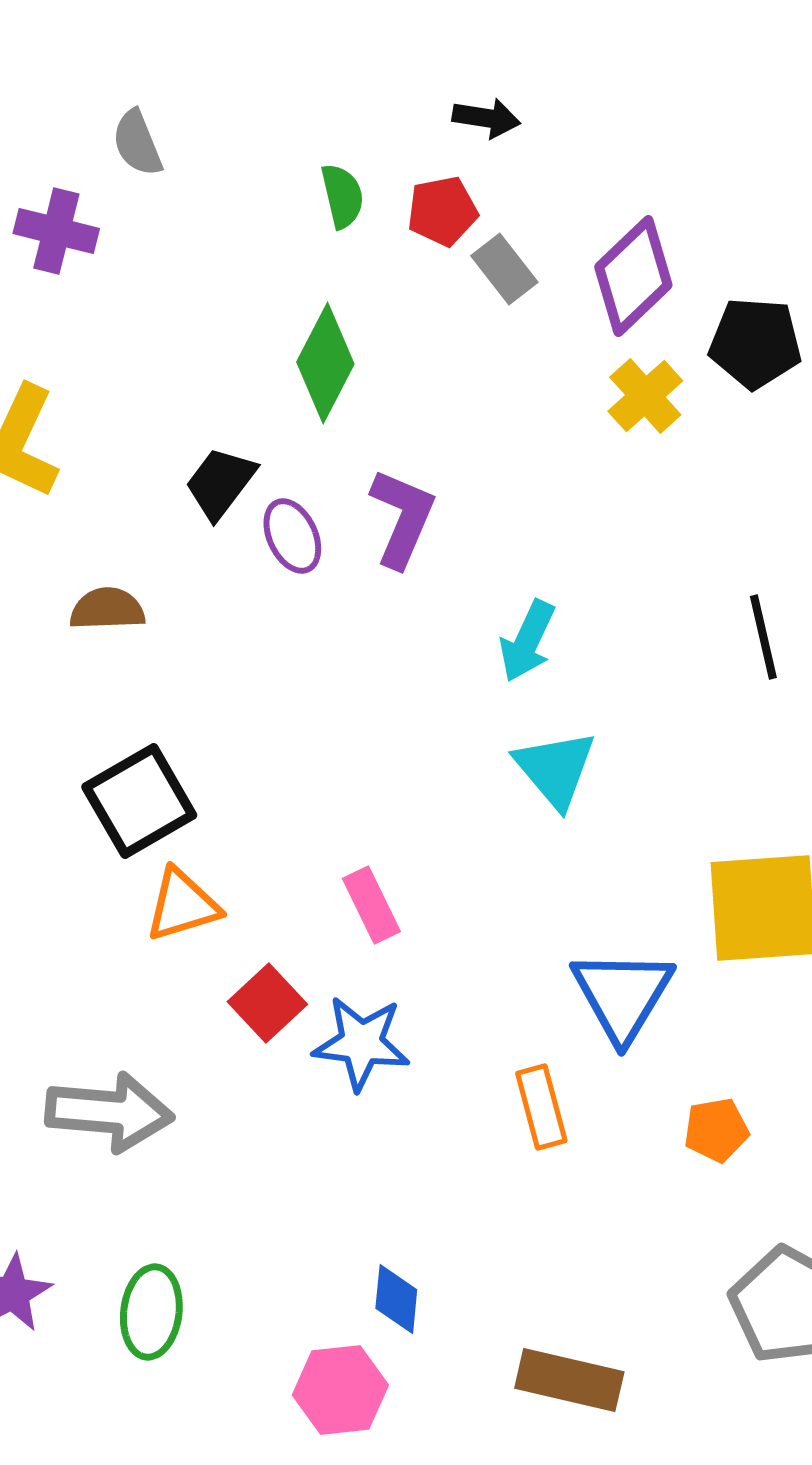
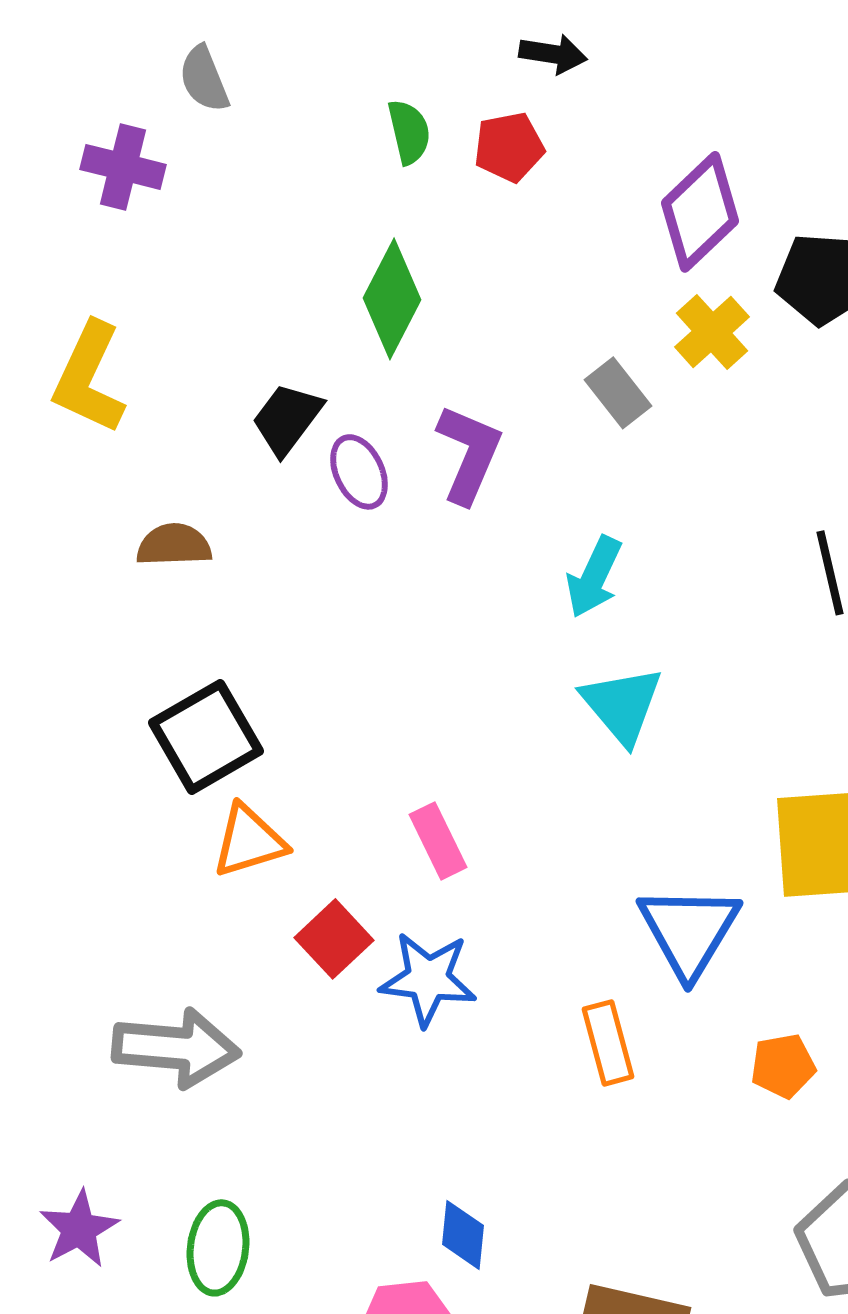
gray rectangle: (504, 269) -> (618, 393), moved

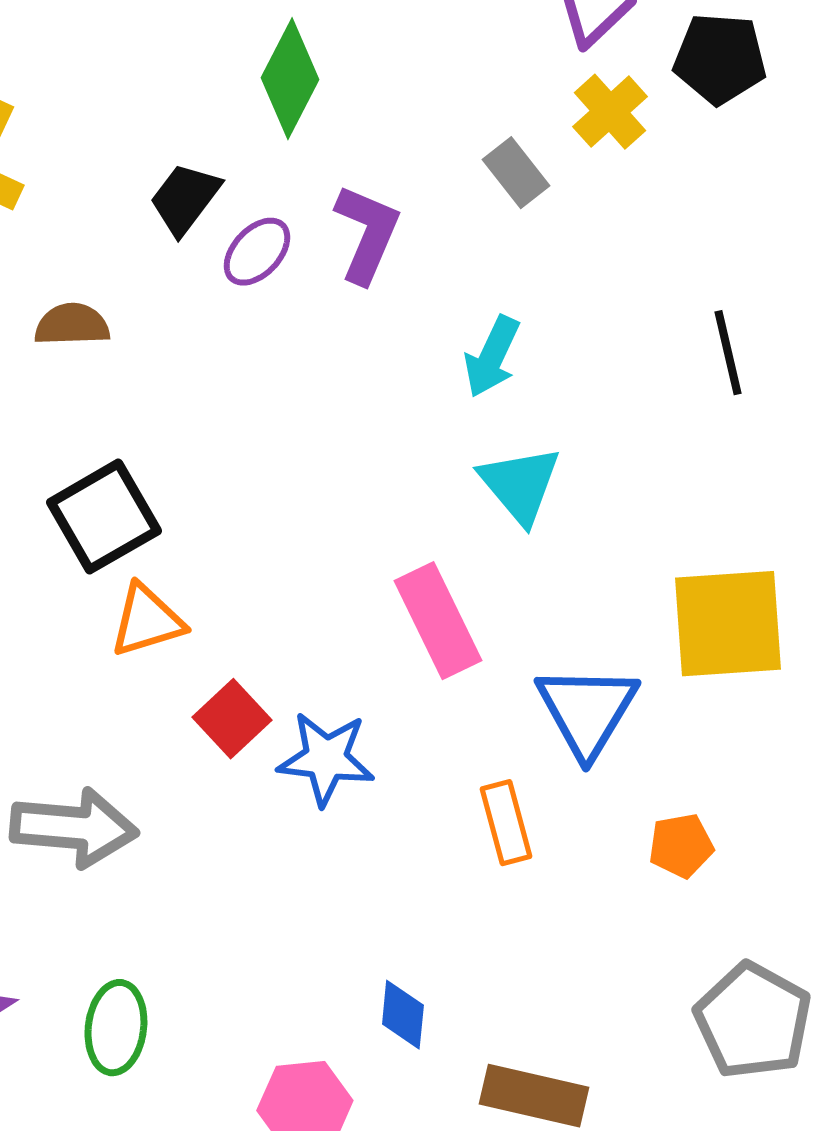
purple ellipse: (359, 472) -> (257, 252), turned 68
pink rectangle: (438, 841) -> (438, 621), moved, size x1.5
blue diamond: (463, 1235) -> (403, 1015), moved

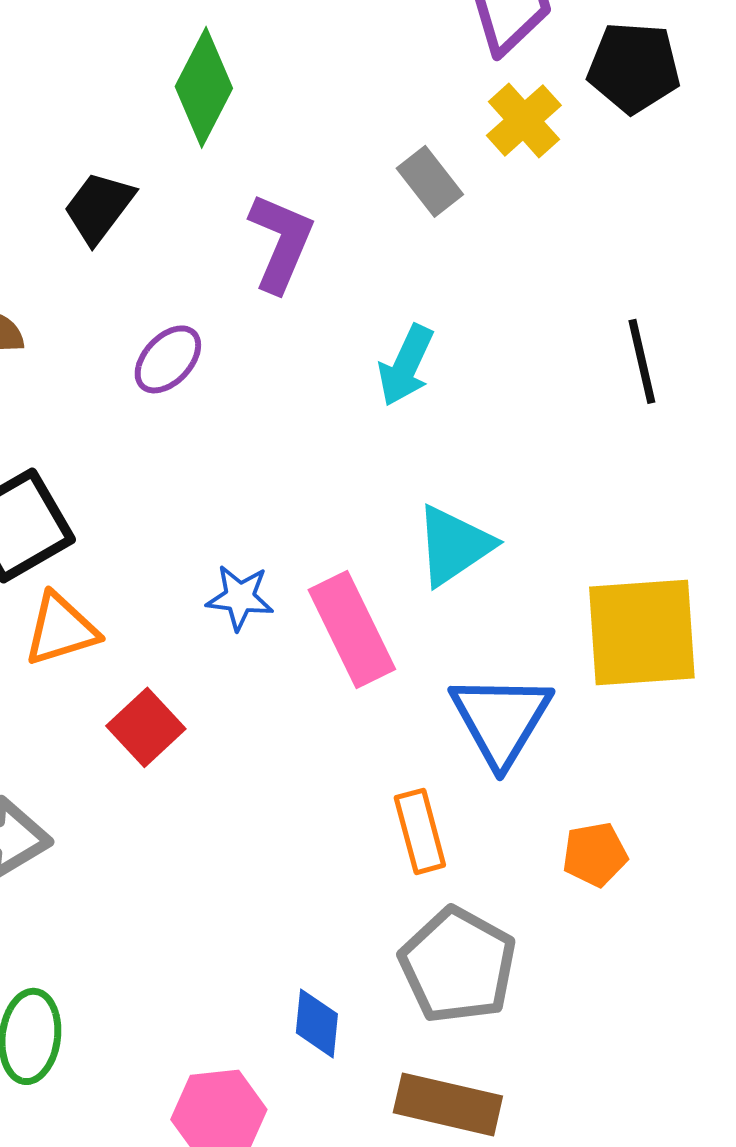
purple ellipse: (257, 252) -> (168, 359), moved
cyan triangle: (520, 485) -> (454, 545), moved, turned 36
blue star: (326, 759) -> (240, 597), moved, size x0.7
gray pentagon: (753, 1021) -> (458, 965), moved

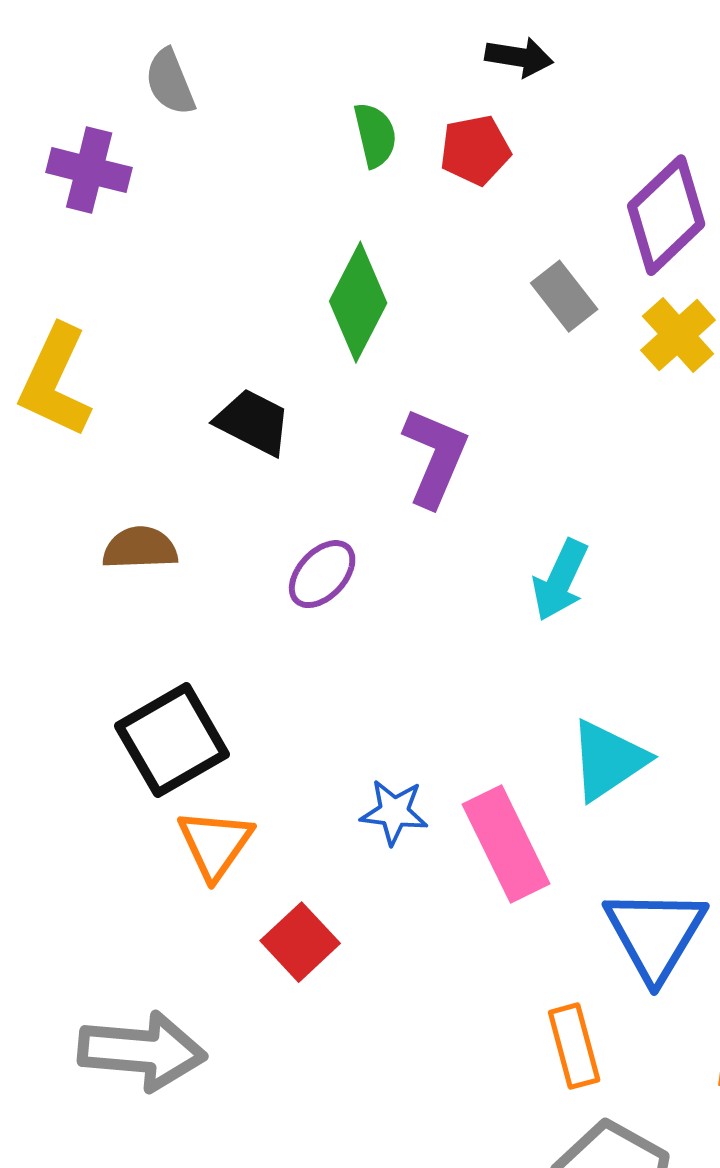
gray rectangle: (430, 181) -> (564, 296), moved
black trapezoid: (99, 207) -> (253, 422), turned 80
orange triangle: (61, 629) -> (215, 844), turned -38

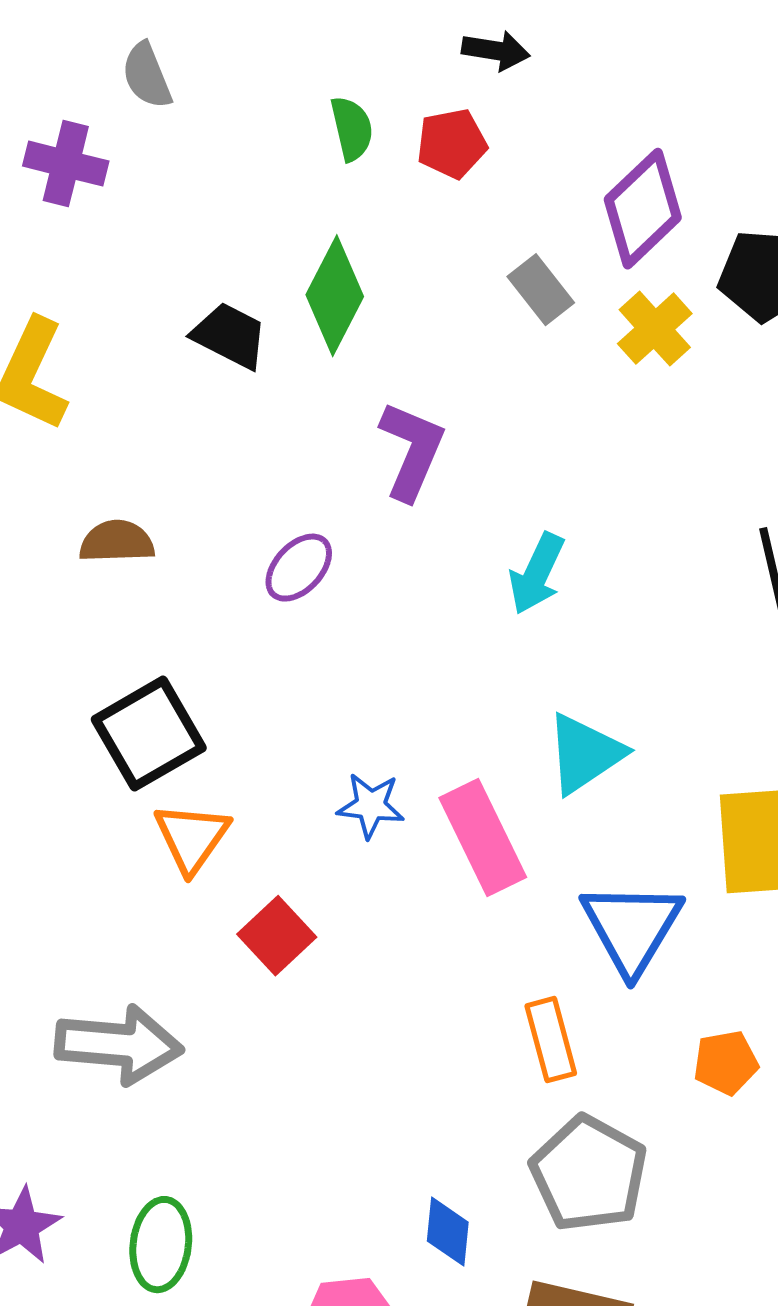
black trapezoid: (253, 422) -> (230, 336), moved

